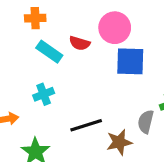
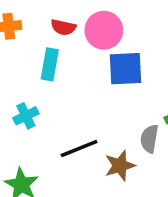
red semicircle: (80, 43) -> (63, 27), moved
cyan rectangle: (49, 52) -> (50, 64), moved, turned 70

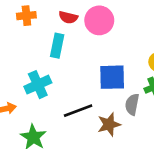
blue square: (126, 69) -> (112, 77), moved
cyan cross: (26, 116) -> (38, 85), size x1.4

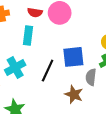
black line: (78, 111) -> (48, 71), moved, turned -40
brown star: (109, 124) -> (74, 94), turned -30

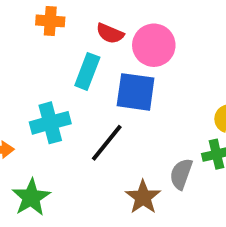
blue square: (73, 57) -> (136, 92), moved

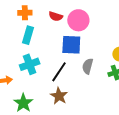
cyan rectangle: (87, 71) -> (28, 35), moved
gray semicircle: (181, 174) -> (88, 66), moved
brown star: (143, 197) -> (59, 96), moved

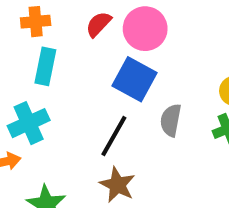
red semicircle: (56, 16) -> (99, 24), turned 120
blue square: (71, 45) -> (135, 79), turned 30
cyan cross: (30, 64) -> (29, 123), moved

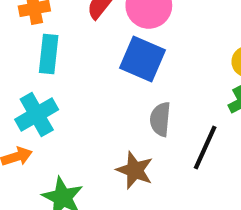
gray semicircle: (171, 120) -> (160, 119), moved
black line: (114, 136) -> (205, 147), moved

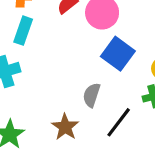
blue square: (143, 59) -> (118, 54), moved

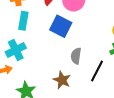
blue square: (118, 54) -> (61, 26), moved

